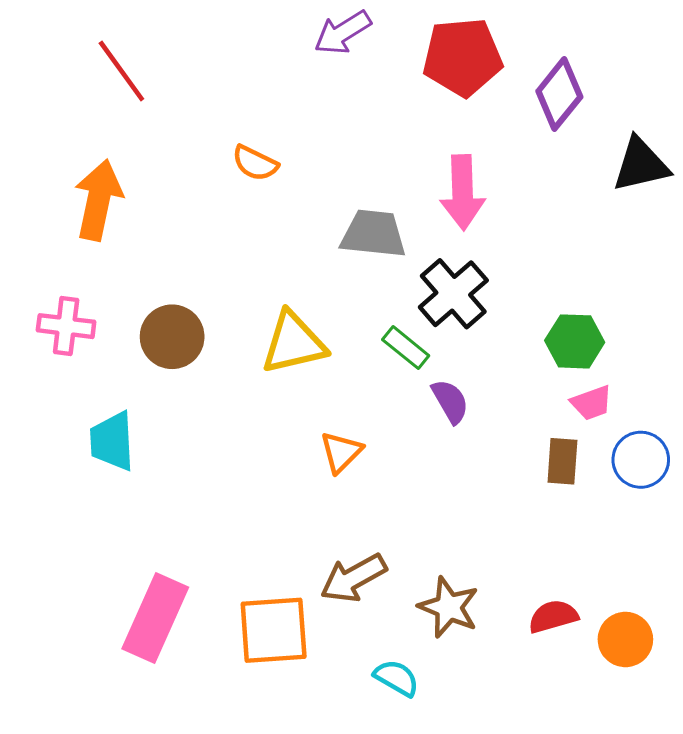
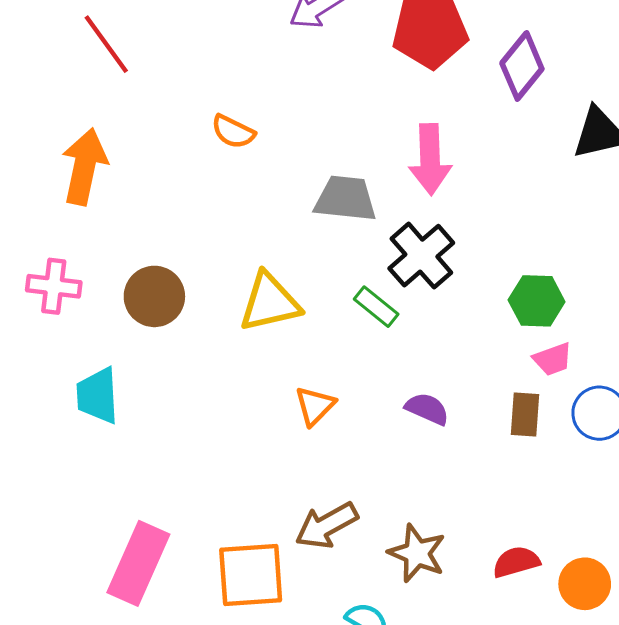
purple semicircle: (450, 401) -> (427, 409), moved, turned -36

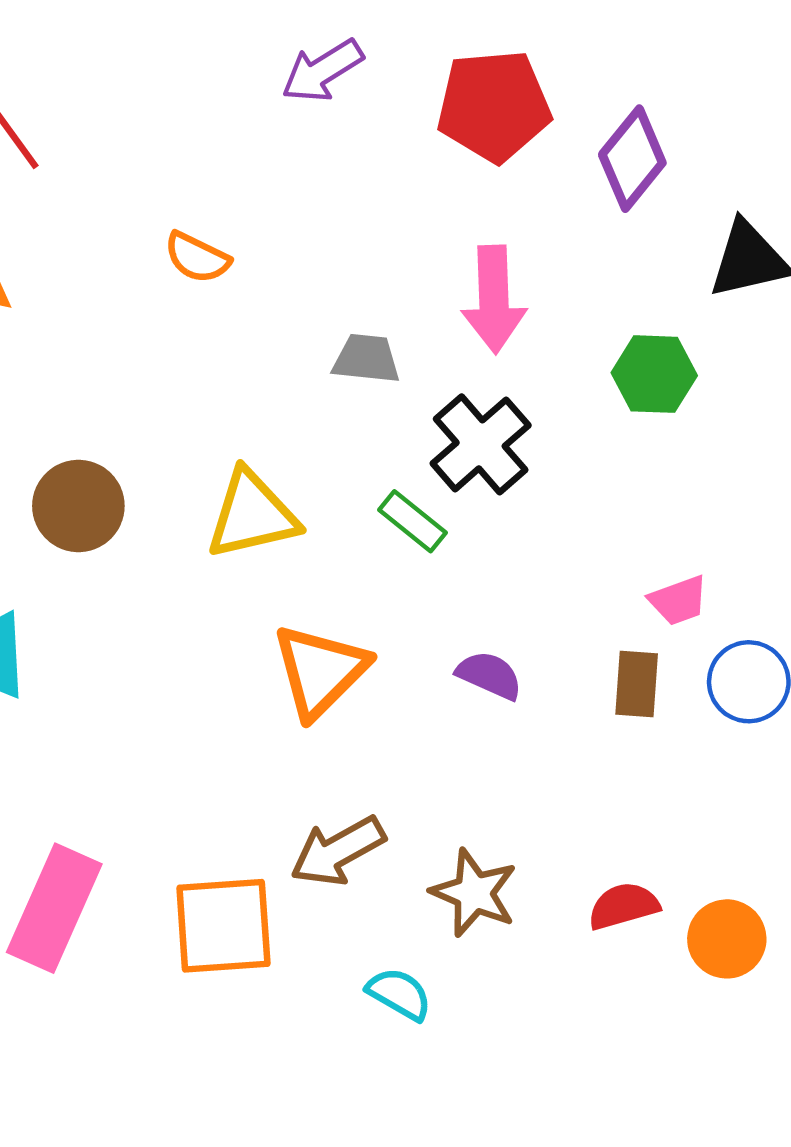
gray trapezoid: (345, 199) -> (366, 359), size x0.7
green hexagon: (537, 301) -> (654, 374), moved
orange triangle: (315, 406) -> (320, 671), size x1.6

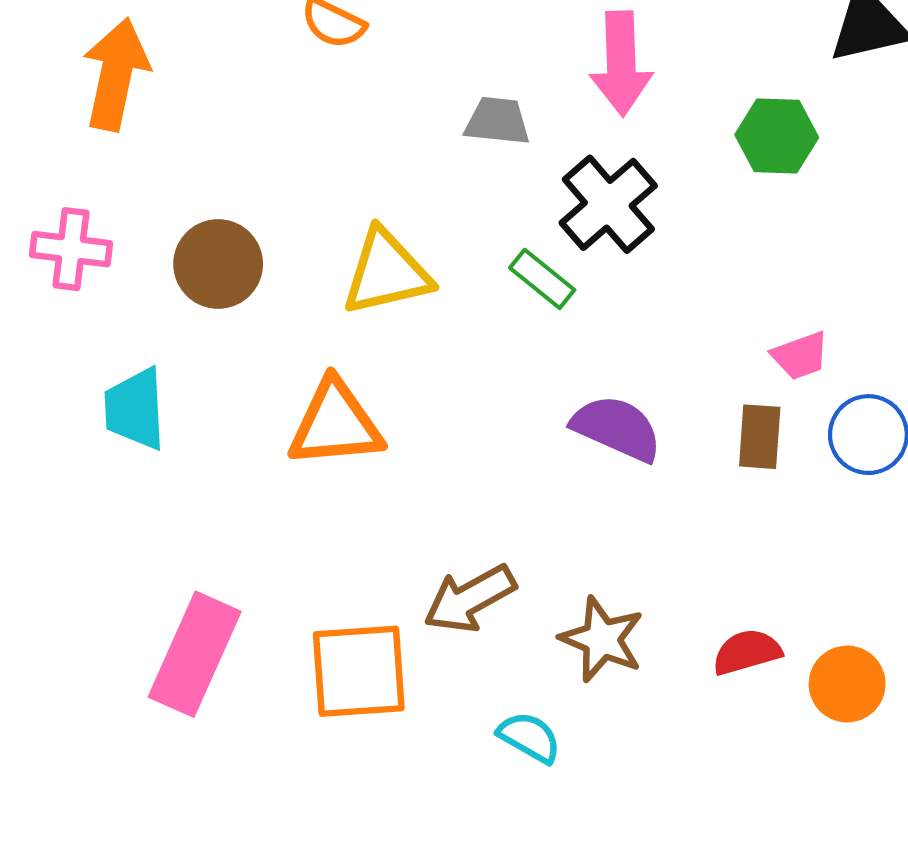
orange triangle: (320, 671) -> (335, 424), moved, turned 40
purple semicircle: (489, 675) -> (617, 428), size x1.4

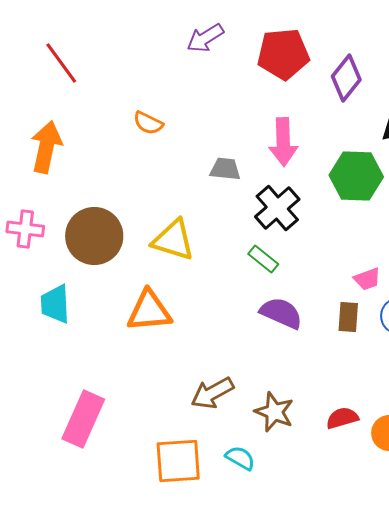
green hexagon: (777, 136) -> (356, 176), size x1.4
brown circle: (218, 264) -> (94, 236), size x1.4
yellow triangle: (387, 273) -> (173, 240), turned 30
green rectangle: (542, 279) -> (263, 259), moved
orange square: (359, 671) -> (178, 461), moved

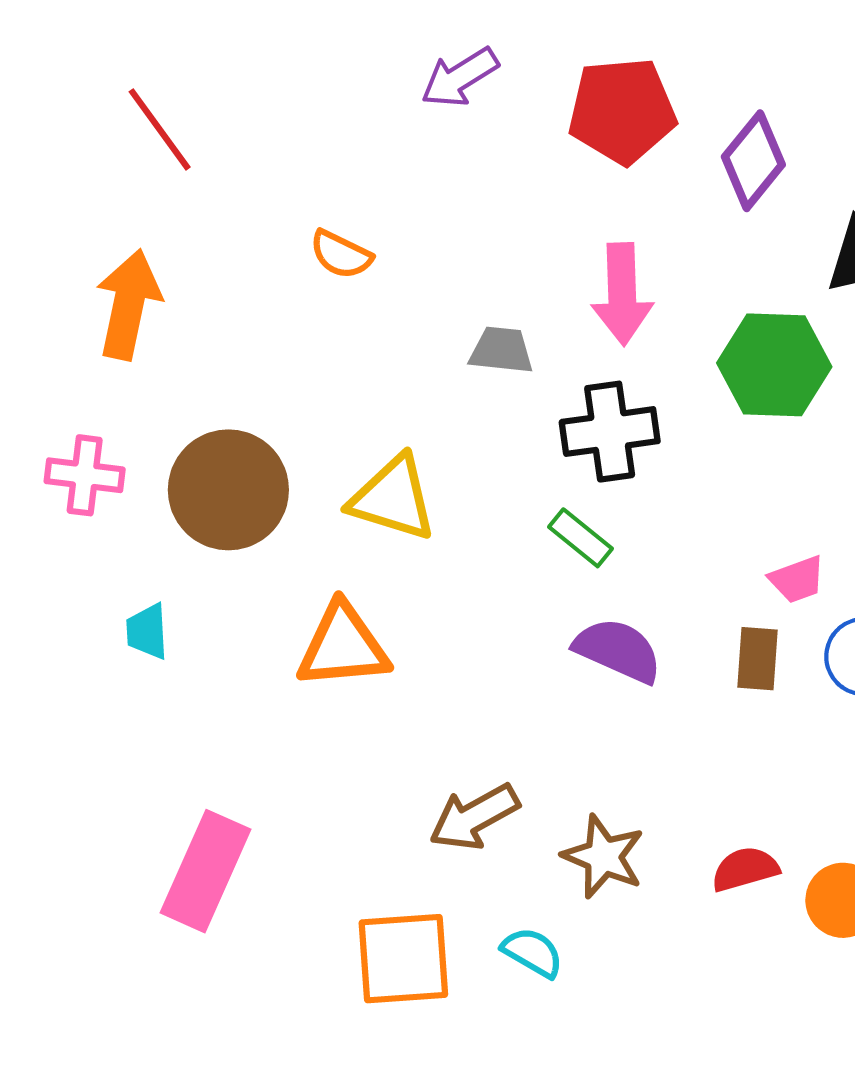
black cross: (277, 208) -> (610, 432), turned 33
cyan trapezoid: (55, 304) -> (147, 632), size x0.7

